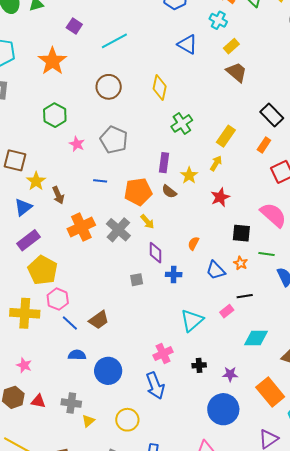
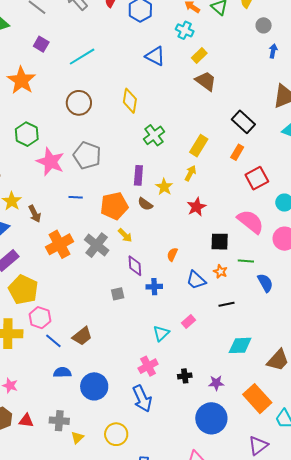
pink star: (77, 144) -> (50, 162), size x1.8
pink rectangle: (227, 311) -> (188, 322), moved
cyan triangle: (192, 320) -> (161, 333), moved, size x0.7

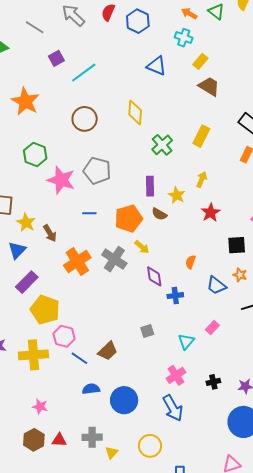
purple square: (41, 44) -> (56, 58), moved, turned 35
yellow rectangle: (199, 146) -> (201, 136), moved
gray square: (118, 294) -> (147, 331), moved

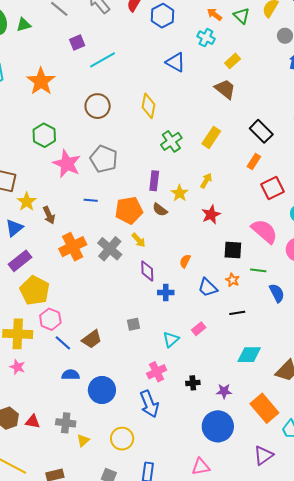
yellow rectangle: (200, 61) -> (233, 61), moved
pink star: (40, 407) -> (17, 367), moved

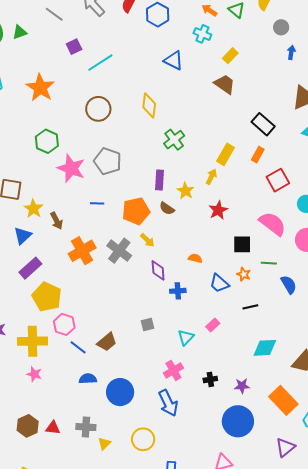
yellow rectangle: (211, 137) -> (226, 154), moved
orange semicircle: (185, 261) -> (195, 258), turned 80

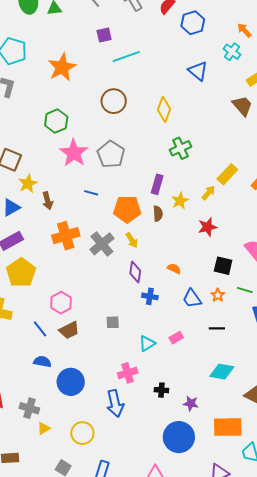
brown semicircle: (167, 208) -> (158, 214), turned -140
pink hexagon: (64, 324) -> (61, 303), moved
orange rectangle: (283, 400) -> (228, 427), turned -60

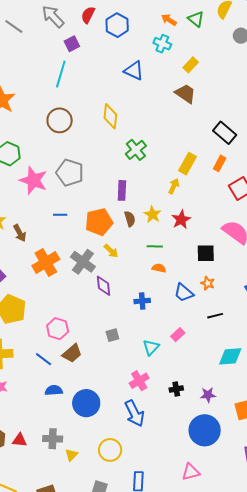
purple square: (104, 35) -> (72, 44), moved
cyan line: (126, 56) -> (61, 74), turned -40
yellow star: (180, 201) -> (152, 214), moved
purple diamond: (135, 272) -> (103, 286), moved
green line: (245, 290) -> (155, 246), moved

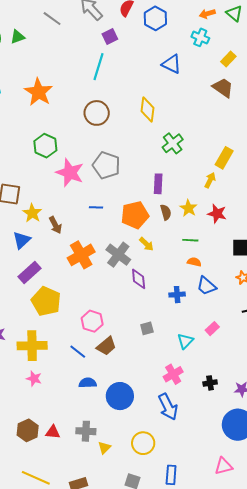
orange arrow: (169, 20) -> (207, 14), turned -49
red star: (181, 220) -> (217, 214), turned -30
blue trapezoid: (184, 293) -> (206, 286), moved

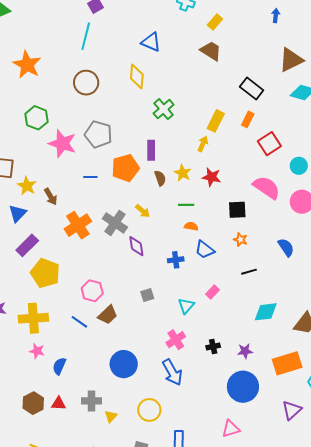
blue triangle: (172, 64) -> (151, 42), moved
orange pentagon: (135, 215) -> (125, 168), moved
blue semicircle: (88, 383) -> (59, 366), moved, turned -60

